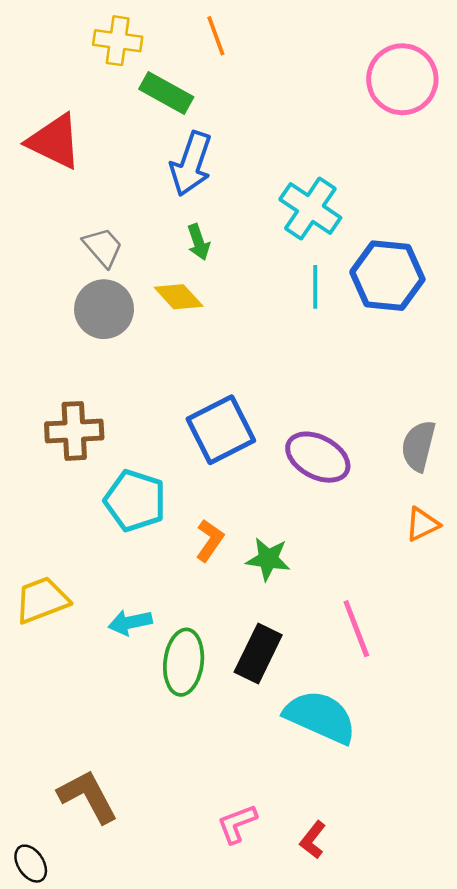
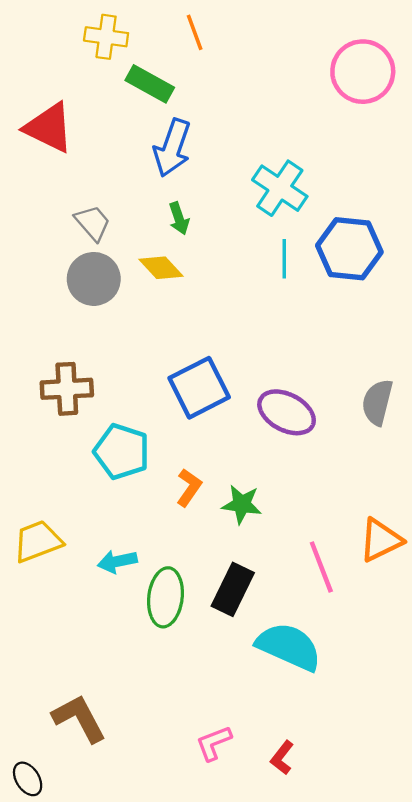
orange triangle: (422, 524) -> (381, 540), moved, size x1.4

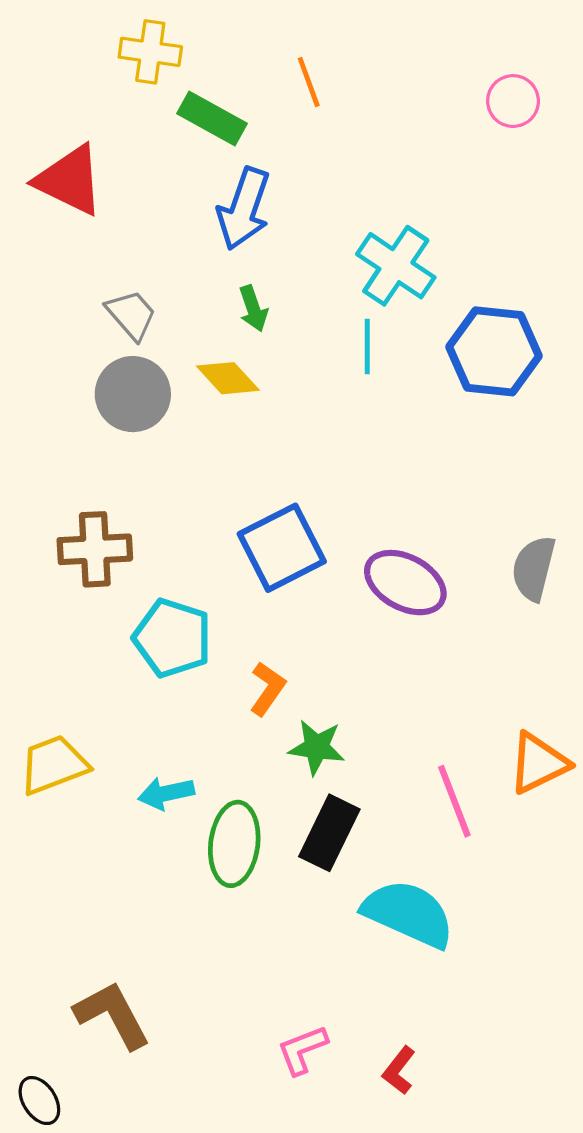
orange line: (195, 32) -> (309, 82), moved
pink circle: (363, 72) -> (513, 101), size x0.6
cyan line: (284, 259) -> (367, 347), moved
green star: (242, 504) -> (317, 747), moved

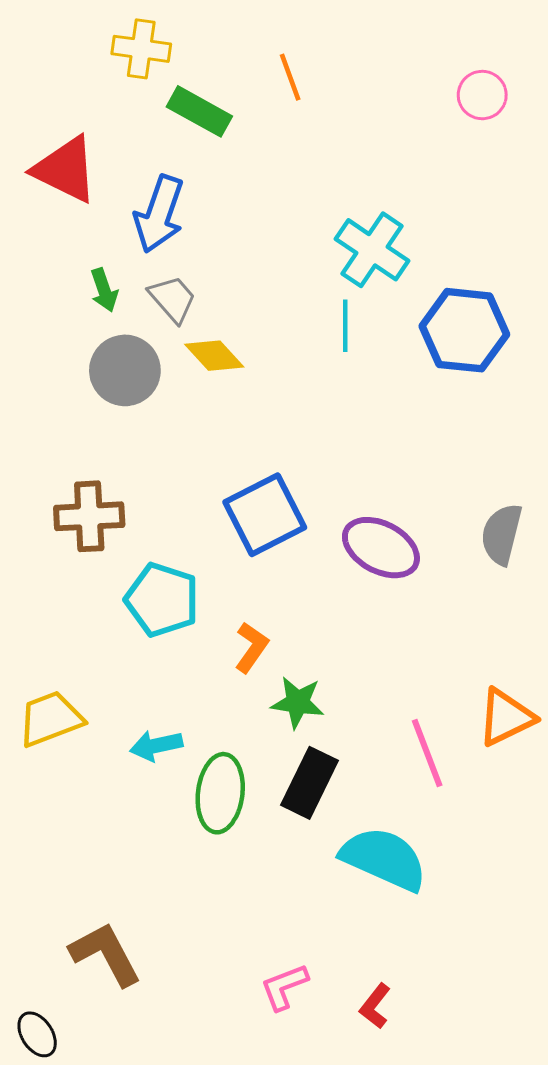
blue arrow: (244, 209) -> (159, 214), moved
green arrow: (253, 309) -> (104, 290), moved
gray trapezoid: (131, 315) -> (173, 299), moved

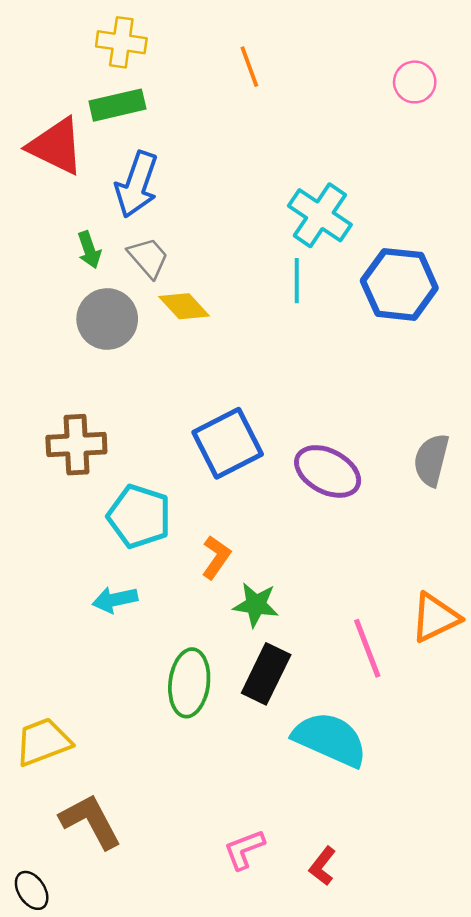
green rectangle: (199, 111) -> (117, 105), moved, turned -42
yellow trapezoid: (50, 719) -> (43, 742), moved
cyan arrow: (156, 746) -> (115, 600), moved

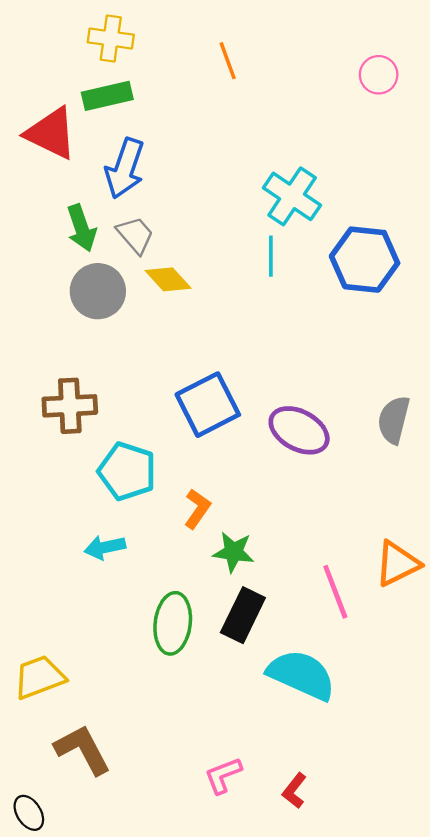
green arrow: (89, 250) -> (81, 228), size x1.4

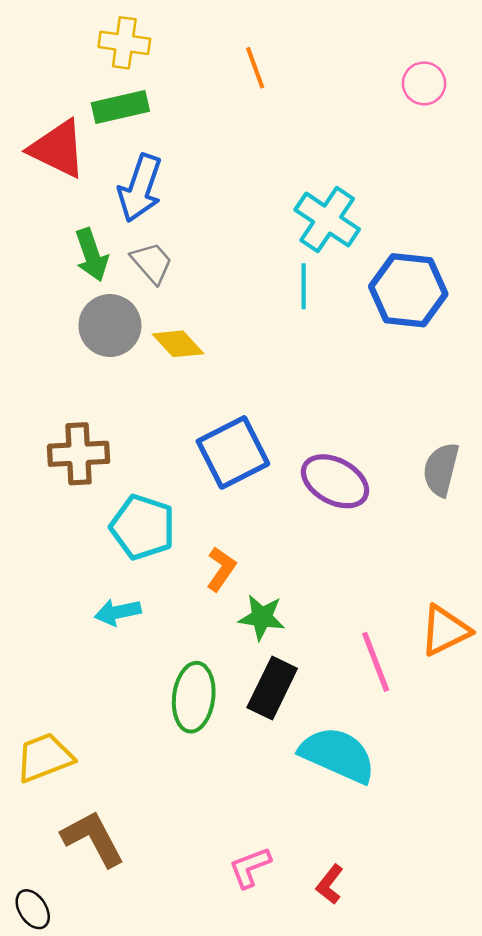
yellow diamond: (168, 279) -> (178, 344), moved

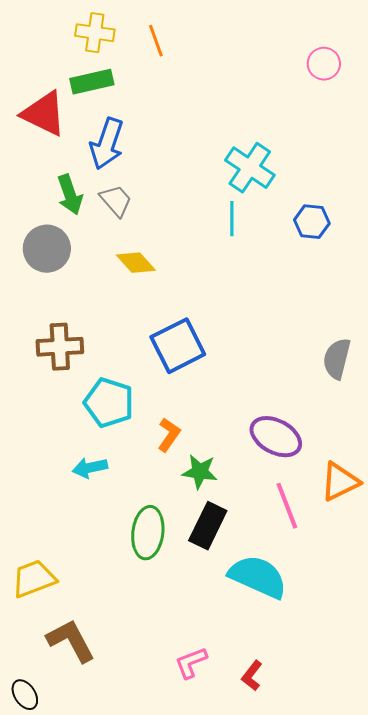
orange line: (255, 68) -> (156, 41), moved
blue hexagon: (408, 290) -> (312, 222), size x0.6
gray circle: (110, 326) -> (47, 249), moved
purple ellipse: (335, 481) -> (276, 437), moved

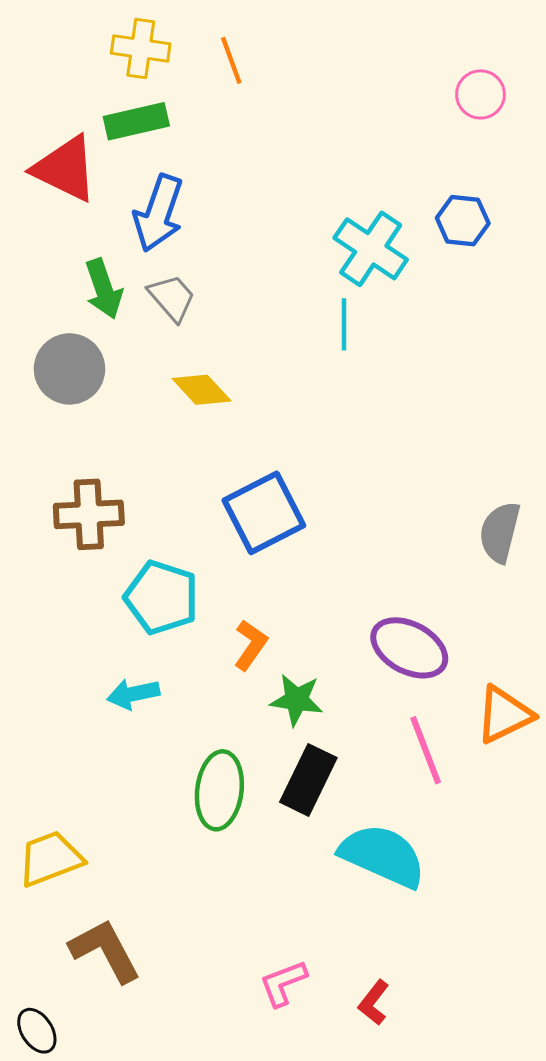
blue hexagon: (312, 222) -> (463, 221), moved

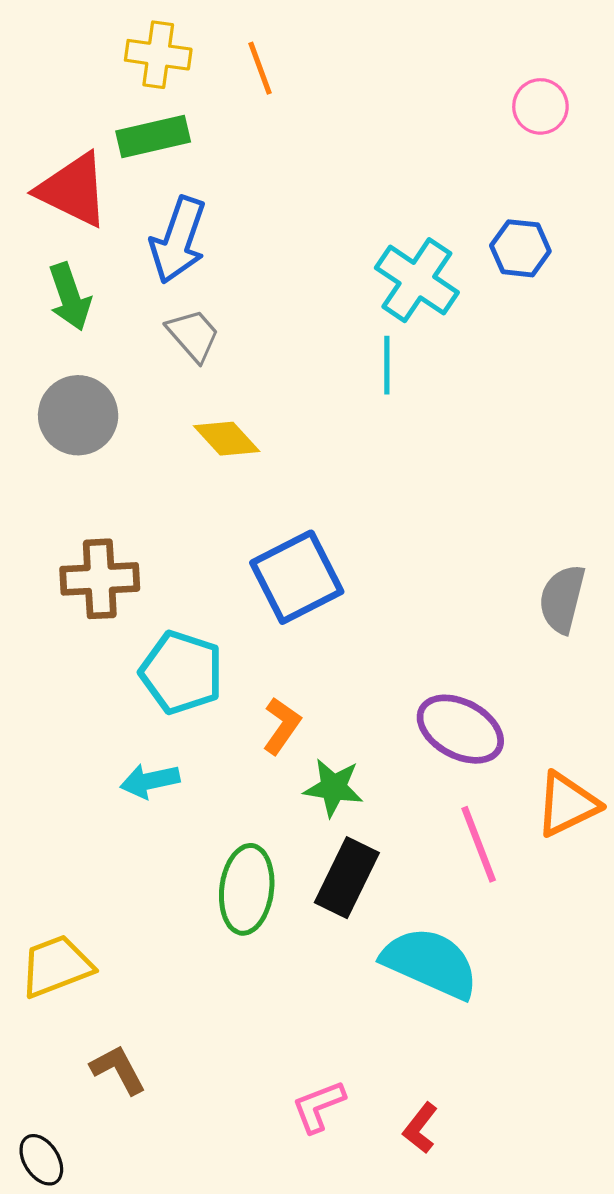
green arrow: (104, 289) -> (70, 297), moved
brown L-shape: (105, 951) -> (118, 1070), size x0.7

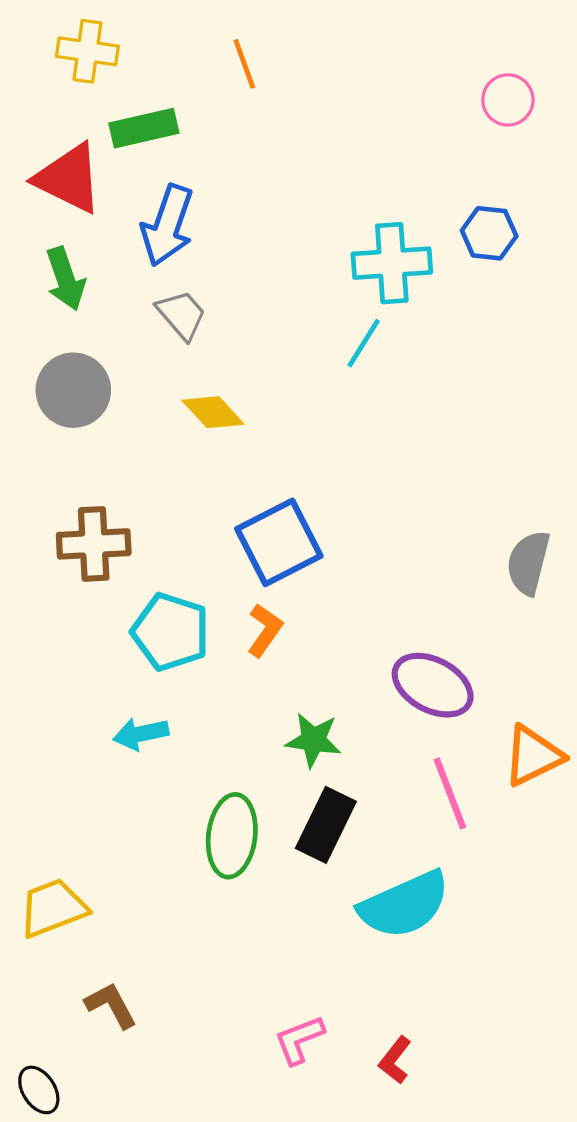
yellow cross: (158, 55) -> (87, 51), moved
cyan cross: (417, 280) -> (392, 263), turned -38
cyan line: (387, 365) -> (364, 343), turned 32
orange L-shape: (282, 726) -> (265, 630), moved
cyan semicircle: (430, 963) -> (404, 905), turned 132

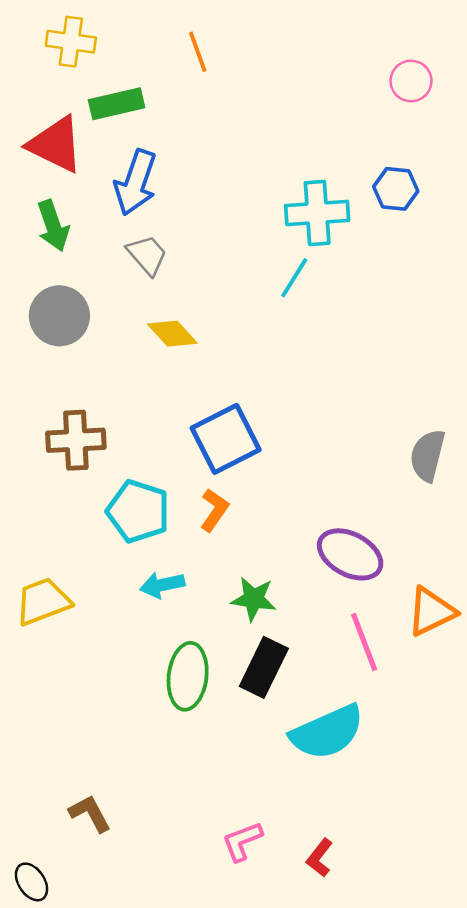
cyan arrow: (141, 734) -> (162, 585), moved
yellow trapezoid: (53, 908) -> (43, 601), moved

